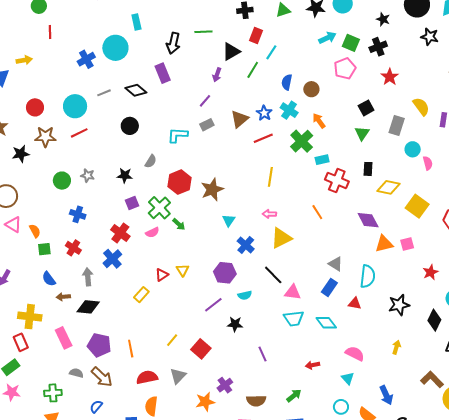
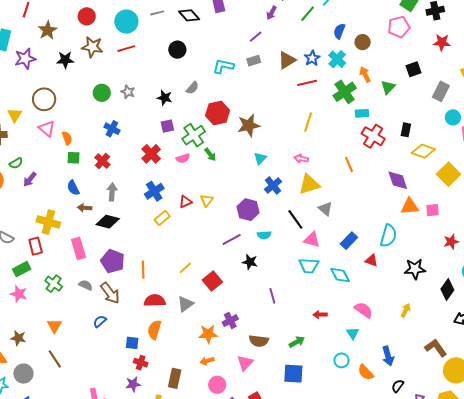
red star: (390, 77) -> (442, 42), turned 30
green triangle: (362, 133) -> (388, 87), moved
blue cross: (112, 259) -> (154, 191), moved
gray triangle: (336, 264) -> (325, 209), moved
green cross: (53, 393) -> (54, 284), moved, turned 30

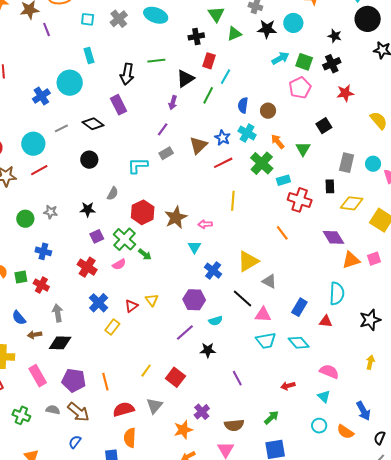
gray rectangle: (441, 91) -> (347, 163), moved
green square: (74, 158) -> (21, 277), moved
pink arrow: (301, 159) -> (205, 224), moved

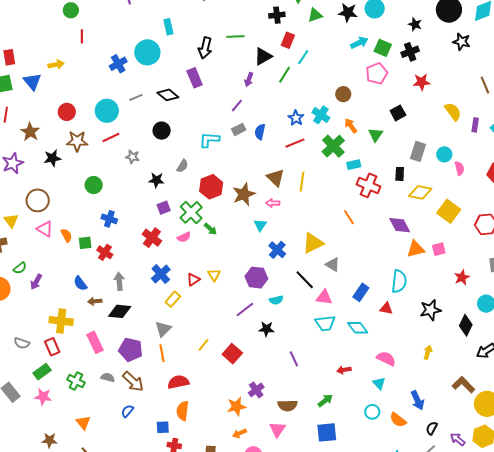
blue semicircle: (243, 105) -> (260, 132), moved
brown triangle: (198, 145) -> (276, 178), moved, turned -36
gray star: (51, 212) -> (133, 157), moved
gray triangle: (154, 406) -> (163, 329), moved

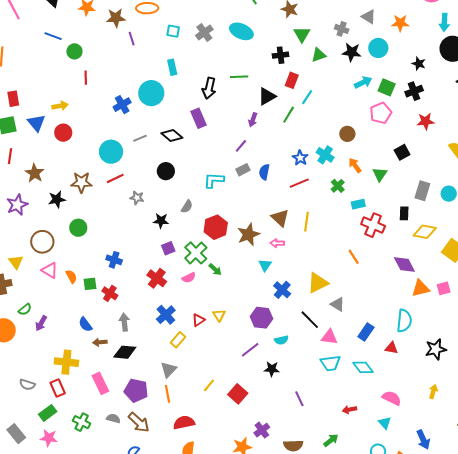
red circle: (67, 112) -> (63, 133), moved
green cross: (333, 146) -> (338, 186), size x0.6
green circle: (94, 185) -> (78, 228), moved

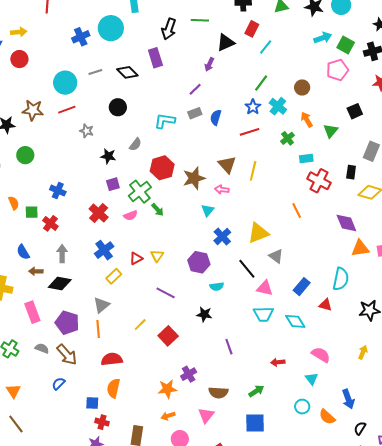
green line: (289, 115) -> (261, 83), moved
purple line: (250, 350) -> (166, 293), moved, turned 60

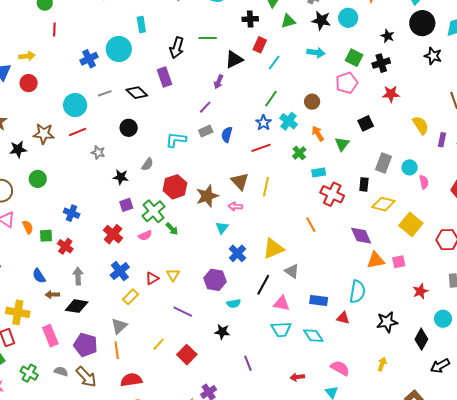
cyan arrow: (323, 38) -> (316, 53), moved, turned 30
black line: (247, 269) -> (263, 285), turned 70
blue rectangle: (302, 287) -> (319, 301), turned 60

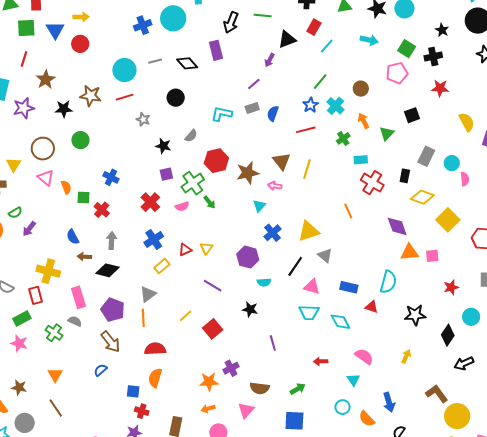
gray semicircle: (61, 371) -> (75, 321), moved

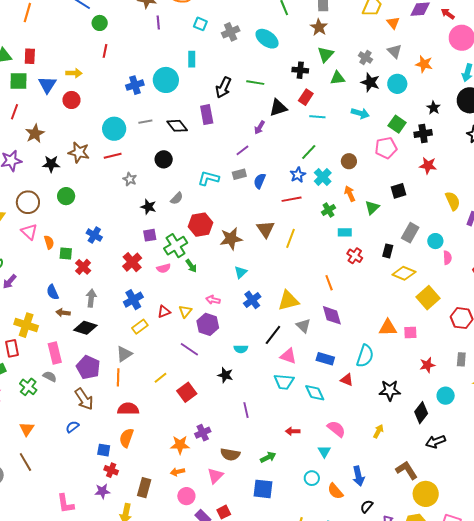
cyan line: (327, 46) -> (317, 117), turned 49
red cross: (372, 183) -> (355, 256), size x0.7
pink arrow: (275, 186) -> (213, 300), moved
purple diamond: (397, 226) -> (332, 315), moved
purple hexagon: (248, 257) -> (208, 324), moved

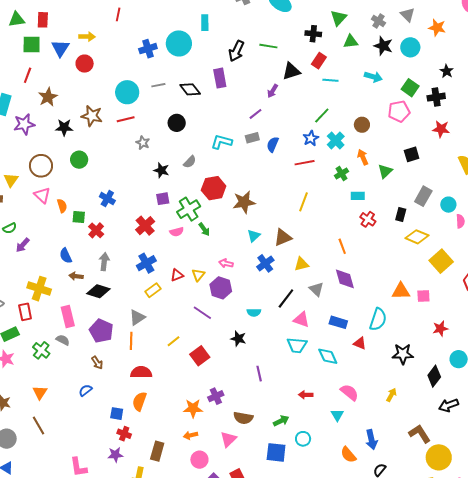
brown triangle: (265, 229) -> (283, 237), moved, turned 42
yellow triangle: (288, 301) -> (301, 264), size x0.7
brown arrow: (84, 399) -> (97, 363), size x0.6
cyan circle: (312, 478) -> (303, 439), moved

